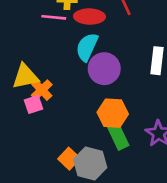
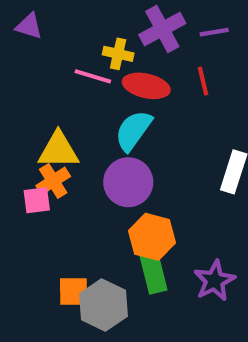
purple circle: (104, 69) -> (128, 182), moved
yellow triangle: (25, 76) -> (58, 150), moved
orange square: (69, 159) -> (73, 292), turned 35

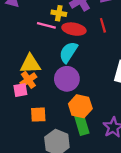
orange square: (73, 292) -> (38, 115), moved

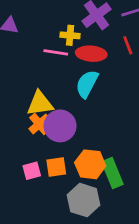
purple circle: (67, 79) -> (60, 126), moved
pink square: (20, 90) -> (32, 171), moved
orange hexagon: (80, 106) -> (90, 164), moved

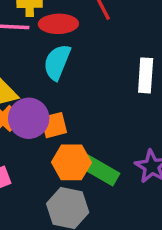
orange square: (56, 167) -> (54, 125), moved
green rectangle: (112, 173) -> (100, 170), turned -32

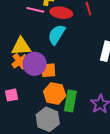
green rectangle: (100, 170) -> (70, 101), turned 60

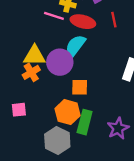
purple circle: (35, 64) -> (60, 62), moved
orange square: (48, 70) -> (80, 87), moved

